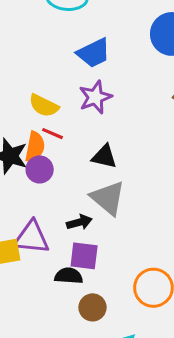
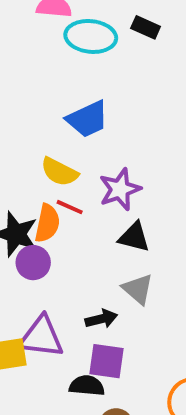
blue trapezoid: (94, 53) -> (88, 119), moved
purple star: (95, 97) -> (120, 189), moved
purple circle: (40, 169) -> (33, 263), moved
gray triangle: (108, 198) -> (138, 289), size x0.7

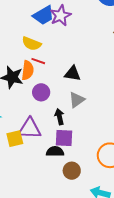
purple star: (120, 189) -> (61, 15), moved
purple circle: (33, 263) -> (41, 92), moved
gray triangle: (138, 289) -> (77, 100), turned 48
black arrow: (101, 319) -> (59, 117), turned -84

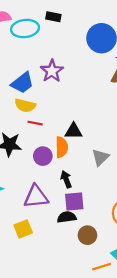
blue trapezoid: (43, 15) -> (22, 83), moved
orange semicircle: (28, 70) -> (62, 147), moved
gray triangle: (77, 100) -> (100, 157), moved
yellow square: (15, 139) -> (23, 229), moved

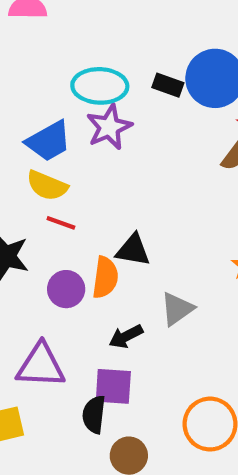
black rectangle: (53, 17) -> (168, 85), moved
cyan ellipse: (25, 29) -> (100, 86), moved
black arrow: (66, 179) -> (126, 336), moved, turned -105
black semicircle: (67, 217) -> (94, 415), turned -84

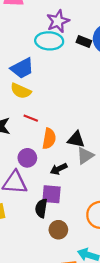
purple star: (109, 127) -> (58, 21), moved
red line: (61, 223) -> (31, 118), moved
black triangle: (133, 250) -> (76, 139), moved
purple circle: (66, 289) -> (27, 158), moved

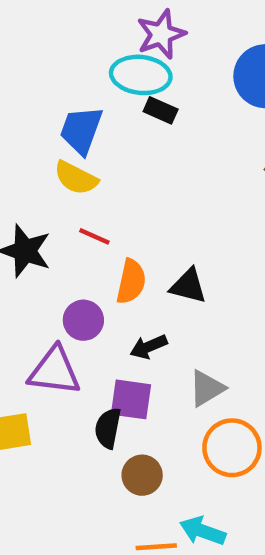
black rectangle: (84, 42) -> (161, 110), moved
blue trapezoid: (22, 68) -> (81, 130), turned 135
gray triangle: (85, 156) -> (207, 388), moved

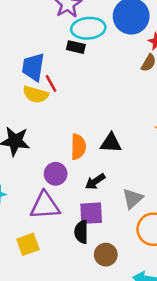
cyan ellipse: (141, 75) -> (88, 28), moved
red line: (94, 236) -> (51, 83), moved, turned 48

